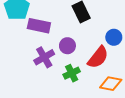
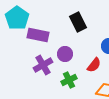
red semicircle: (98, 57) -> (94, 65), size x0.7

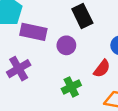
purple circle: (65, 54) -> (66, 45), moved
purple cross: (43, 65) -> (19, 69), moved

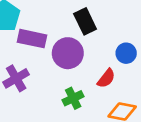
purple circle: (66, 45) -> (68, 53), size x1.5

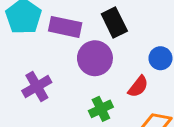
purple rectangle: (32, 39) -> (65, 27), moved

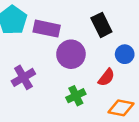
black rectangle: (114, 22) -> (101, 25), moved

